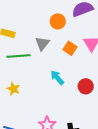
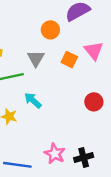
cyan arrow: (57, 78) -> (33, 100), moved

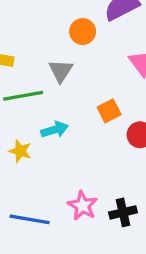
orange square: (69, 60) -> (109, 111), moved, turned 35
cyan arrow: (33, 100) -> (55, 130), turned 120

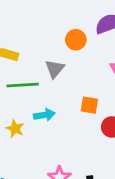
orange square: (109, 111) -> (89, 105), turned 30

